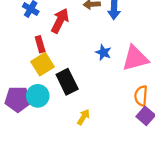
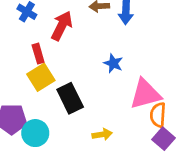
pink triangle: (135, 58) -> (145, 94), moved
cyan circle: (38, 96) -> (35, 133), moved
yellow arrow: (84, 117) -> (102, 134), moved, turned 49

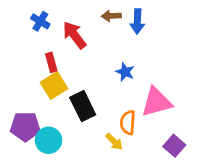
red arrow: (62, 26) -> (74, 35), turned -64
orange semicircle: (158, 115) -> (128, 122), moved
yellow arrow: (102, 134) -> (114, 142), turned 54

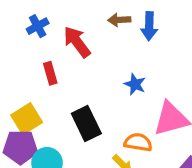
blue cross: (40, 21) -> (38, 26), turned 30
yellow square: (54, 86) -> (27, 119), moved
orange semicircle: (128, 122) -> (138, 142), turned 95

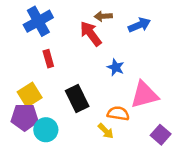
blue cross: (38, 26) -> (38, 21), size x1.6
blue arrow: (149, 26) -> (139, 25), moved, turned -115
red arrow: (77, 42) -> (91, 34), moved

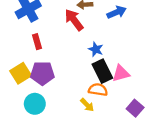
pink triangle: (144, 95) -> (121, 73), size x0.7
black rectangle: (77, 99) -> (102, 71), moved
purple pentagon: (25, 117) -> (42, 73), moved

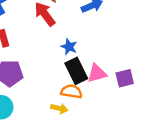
yellow arrow: (87, 105) -> (59, 108), turned -32
purple square: (135, 108) -> (125, 78), moved, turned 35

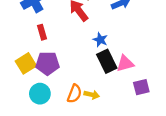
purple square: (125, 78) -> (141, 87), moved
orange semicircle: (71, 91) -> (74, 94), moved, turned 102

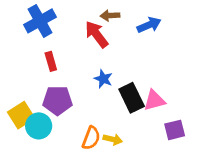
blue star: (100, 40) -> (103, 79), moved
yellow square: (26, 63) -> (21, 115), moved
cyan circle: (40, 94) -> (39, 126), moved

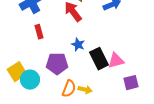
purple pentagon: (57, 100) -> (57, 64), moved

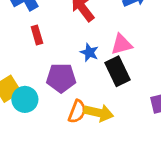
pink triangle: (116, 61) -> (122, 44), moved
yellow arrow: (85, 90) -> (99, 113), size x1.5

